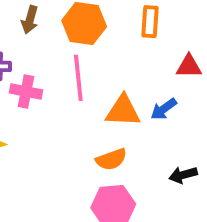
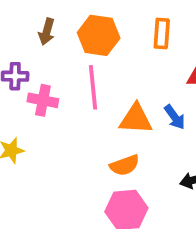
blue arrow: (164, 109) -> (175, 117), turned -90

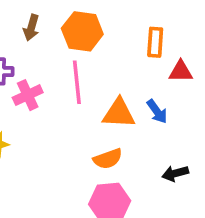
orange rectangle: (162, 34) -> (155, 42), moved
pink cross: (43, 100) -> (28, 95), turned -36

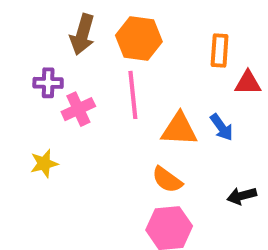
brown arrow: (31, 28) -> (82, 34), size x1.4
orange semicircle: (108, 159) -> (167, 180), turned 56

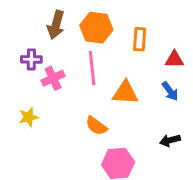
orange rectangle: (220, 51) -> (140, 39), moved
blue arrow: (222, 127) -> (170, 91), moved
orange semicircle: (167, 180) -> (96, 126), moved

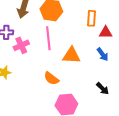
orange rectangle: (140, 39) -> (92, 18), moved
black arrow: (170, 140) -> (103, 89), turned -120

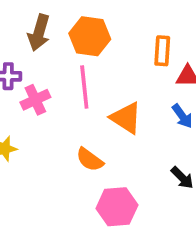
orange triangle: (71, 55) -> (126, 118), turned 30

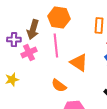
brown arrow: (39, 33) -> (33, 30), moved

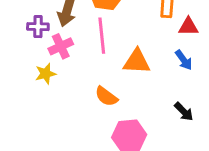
orange triangle: (79, 63) -> (137, 62), turned -30
yellow star: (12, 80) -> (46, 74), moved

